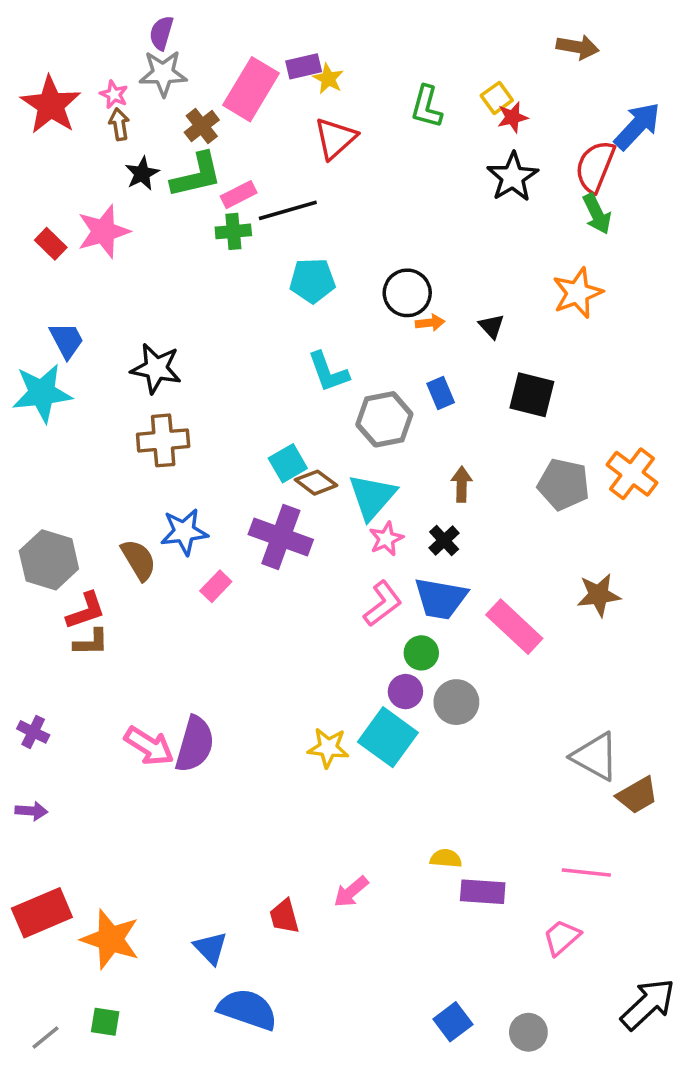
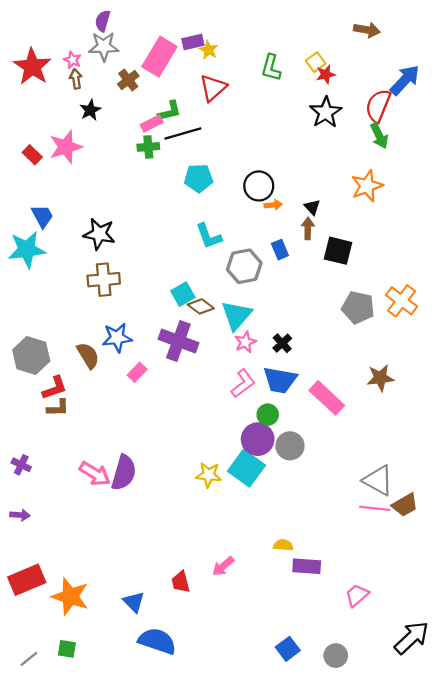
green L-shape: (196, 175) -> (170, 111), moved, size x0.7
brown arrow: (462, 484) -> (308, 228), moved
purple circle: (405, 692) -> (258, 439), size x1.5
pink line: (586, 872) -> (375, 508), moved

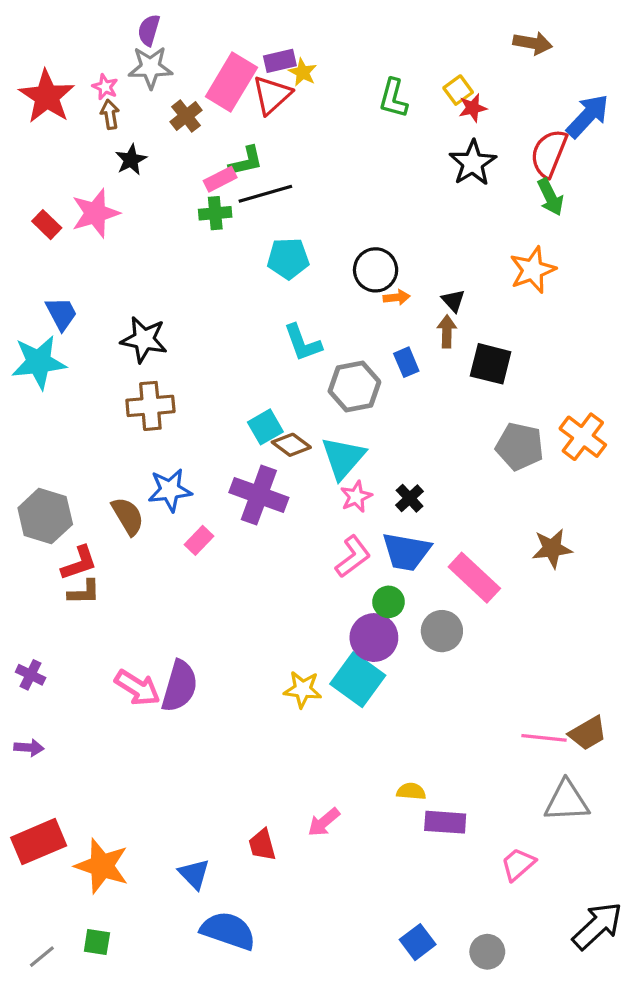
red triangle: (213, 88) -> (272, 95), moved
gray circle: (290, 446) -> (442, 631), moved
gray triangle: (378, 480) -> (567, 801), moved, turned -32

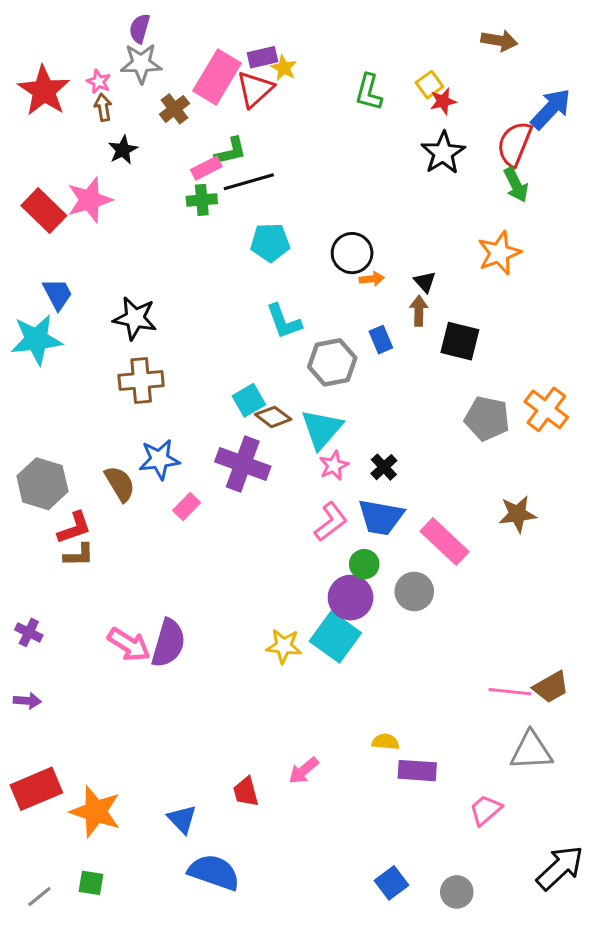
red rectangle: (47, 225) -> (44, 211), size x1.6

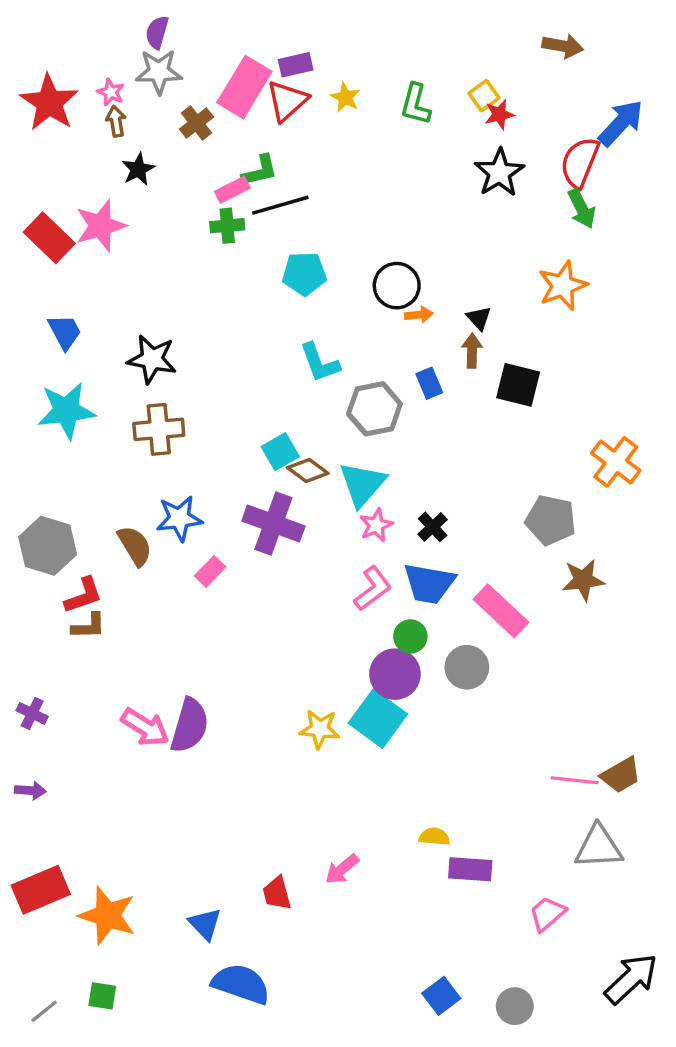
yellow star: (284, 68) -> (345, 97), moved
cyan star: (36, 340) -> (66, 411), moved
gray pentagon: (487, 418) -> (551, 520), moved

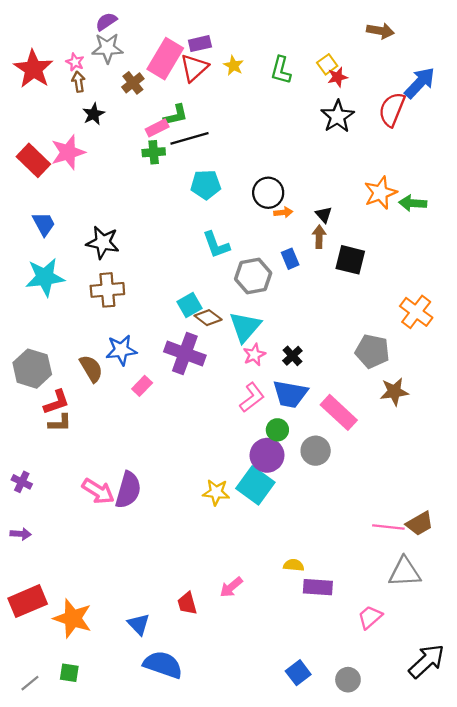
purple semicircle: (157, 32) -> (106, 22), turned 40
green arrow: (582, 209) -> (413, 203), moved, turned 120

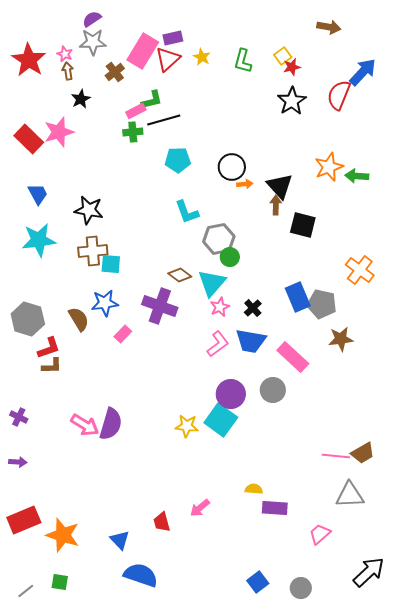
black triangle: (324, 215) -> (280, 186), size x1.8
blue rectangle: (290, 259) -> (298, 297), moved, size x1.6
cyan square: (190, 305) -> (111, 264), moved, turned 35
green circle: (277, 430) -> (230, 257), moved

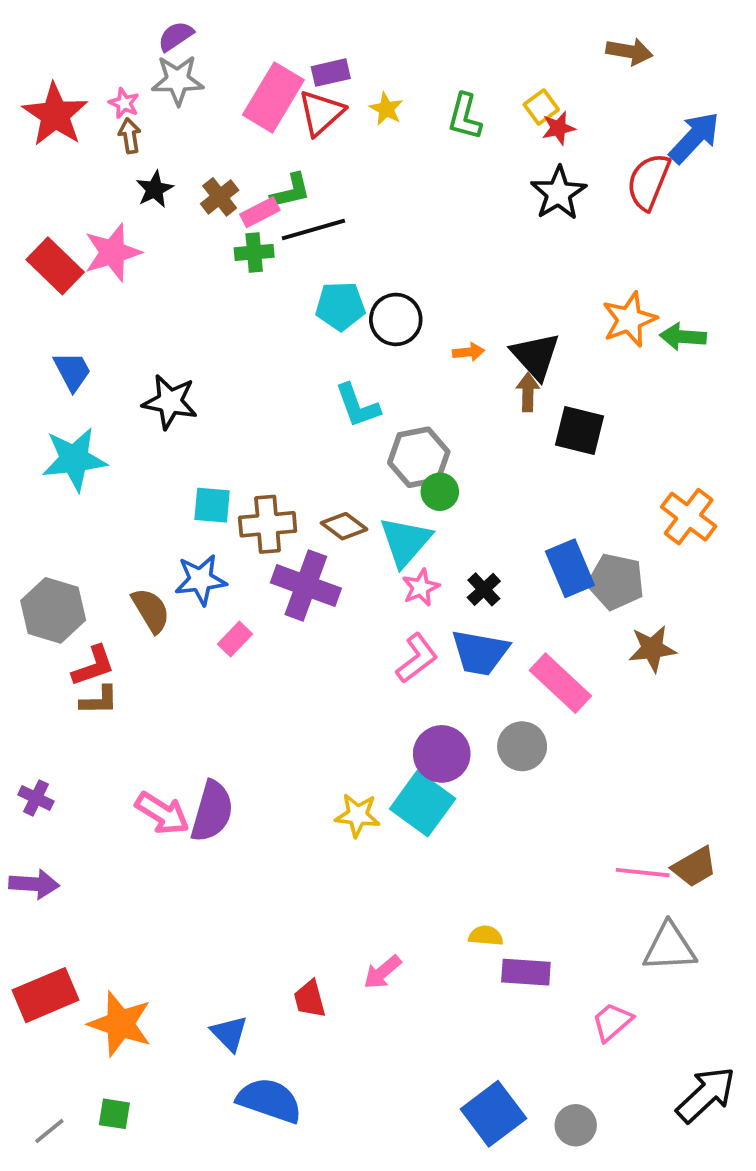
brown cross: (115, 72) -> (220, 197), moved
black circle: (232, 167) -> (396, 319), moved
brown cross: (93, 251) -> (268, 524), moved
purple arrow: (18, 462) -> (34, 884), size x1.4
blue square: (258, 582) -> (493, 1114), size x1.5

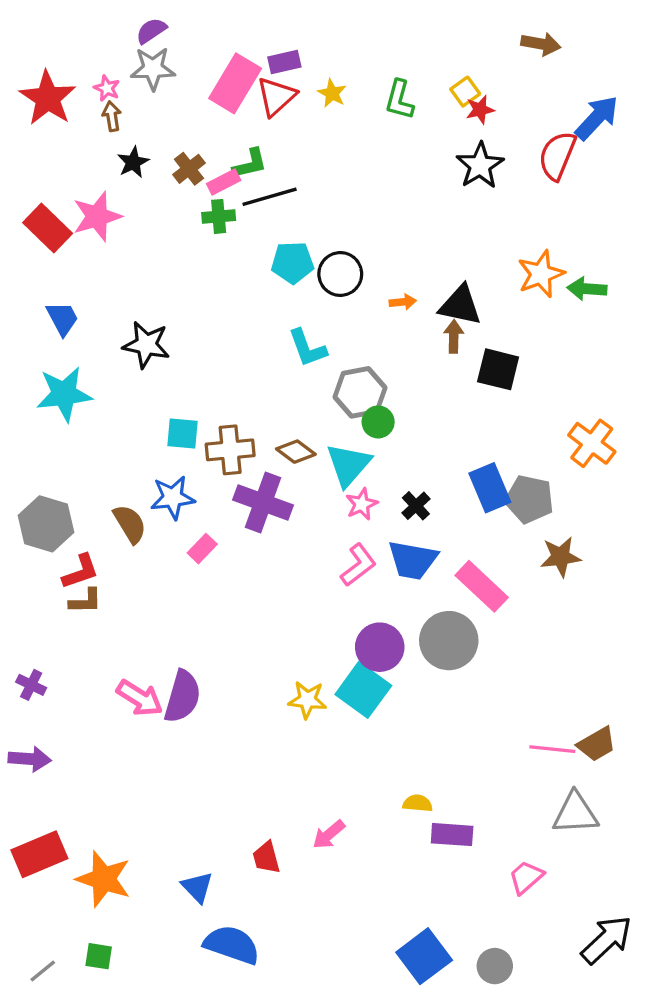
black triangle: (536, 356) -> (460, 305), turned -36
gray circle: (522, 746) -> (449, 641), size x1.4

